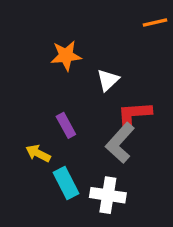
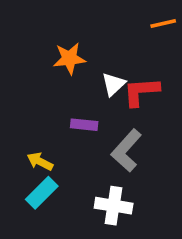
red L-shape: (134, 115) -> (141, 92), moved
purple rectangle: (66, 125) -> (84, 125), moved, turned -55
cyan rectangle: (66, 183) -> (42, 193), moved, turned 72

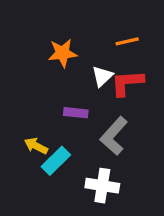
orange line: (163, 24) -> (127, 41), moved
cyan rectangle: (42, 193) -> (56, 161), moved

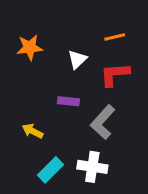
orange star: (63, 53) -> (30, 47), moved
white triangle: (102, 76) -> (77, 59), moved
cyan rectangle: (56, 161) -> (50, 170), moved

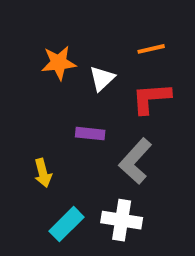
orange star: (30, 47) -> (59, 63), moved
yellow arrow: (33, 131) -> (43, 173), turned -132

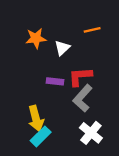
red L-shape: (151, 98) -> (80, 77), moved
yellow arrow: (43, 173) -> (36, 119), moved, size x1.5
white cross: (122, 220) -> (91, 133), moved, turned 30

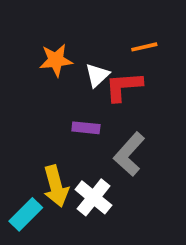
red L-shape: (80, 77) -> (124, 86), moved
white cross: (91, 133) -> (93, 197), moved
cyan rectangle: (41, 136) -> (26, 214), moved

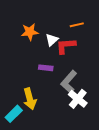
white cross: (93, 197) -> (78, 99), moved

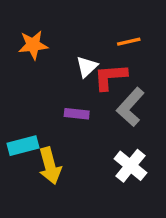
orange star: (30, 32) -> (33, 45), moved
gray L-shape: (69, 82) -> (130, 107), moved
cyan rectangle: (14, 114) -> (23, 146), moved, turned 30

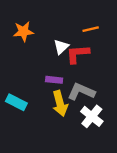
gray L-shape: (130, 107) -> (81, 92), moved, turned 72
cyan rectangle: (23, 146) -> (16, 102), turned 42
yellow arrow: (50, 166) -> (60, 103), moved

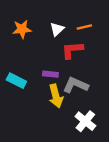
white triangle: (61, 47) -> (57, 29), moved
cyan rectangle: (16, 102) -> (16, 81), moved
white cross: (92, 116) -> (85, 121), moved

